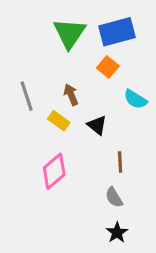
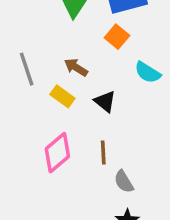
brown arrow: (71, 95) -> (76, 67), turned -35
brown line: (120, 162) -> (103, 153), moved

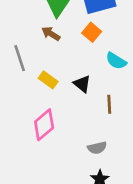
brown arrow: (76, 67) -> (51, 34), moved
brown line: (103, 153) -> (109, 104), moved
gray semicircle: (124, 182) -> (97, 148), turned -72

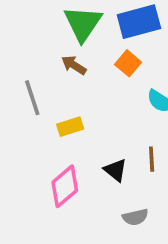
yellow rectangle: (48, 80) -> (70, 127), turned -54
black triangle: (82, 84) -> (115, 170), moved

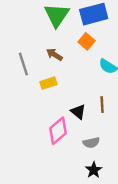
brown arrow: (74, 65) -> (54, 55), moved
pink diamond: (65, 186) -> (58, 131), moved

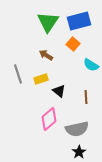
gray line: (23, 64) -> (18, 74), moved
black triangle: (78, 112) -> (59, 91), moved
gray semicircle: (91, 143) -> (77, 129), size x1.6

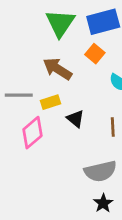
brown arrow: (46, 55) -> (57, 69), size x1.5
gray line: (18, 74) -> (19, 95), turned -72
pink diamond: (49, 119) -> (33, 133), moved

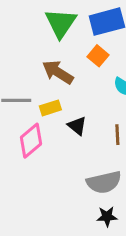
black star: (103, 203) -> (107, 217), turned 30

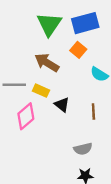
yellow rectangle: (50, 108) -> (41, 91), turned 42
gray semicircle: (104, 182) -> (83, 149), size x0.7

